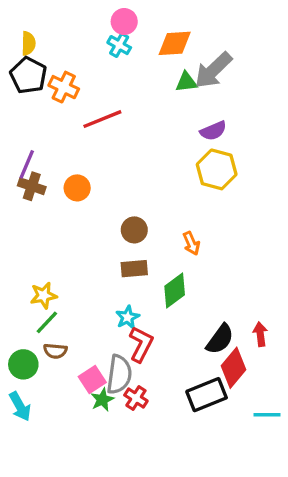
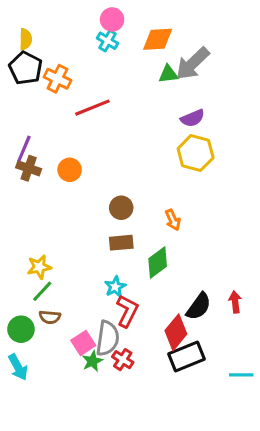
red diamond: (233, 368) -> (176, 332), moved

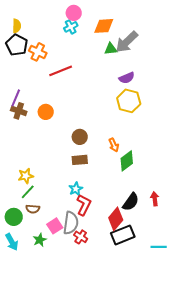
cyan cross: (108, 41) -> (71, 27), turned 32
green diamond: (158, 262) -> (127, 161), moved
green star: (92, 361) -> (40, 240), moved

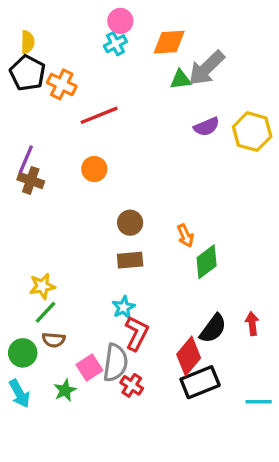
yellow hexagon: (129, 101) -> (252, 132), moved
orange circle: (46, 112) -> (94, 169), moved

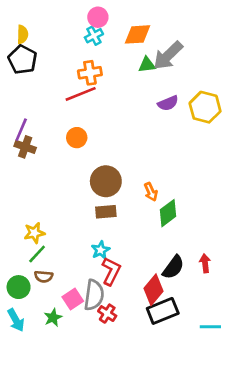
orange cross: (62, 84) -> (90, 73), moved, turned -35
brown circle: (130, 223) -> (106, 181), size x1.5

